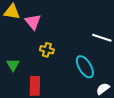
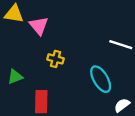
green triangle: (13, 65) -> (15, 77), turned 40

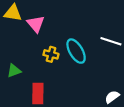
cyan ellipse: (101, 79) -> (76, 51), moved

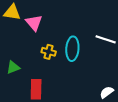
cyan ellipse: (76, 51) -> (72, 49), turned 35

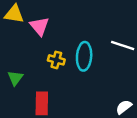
green triangle: (13, 67) -> (15, 78), turned -32

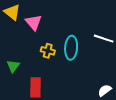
yellow triangle: (14, 14) -> (12, 12), turned 30

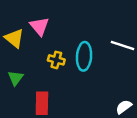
yellow triangle: (12, 12) -> (14, 38), moved

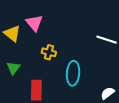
cyan ellipse: (84, 56) -> (73, 73), moved

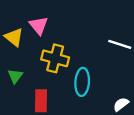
yellow cross: (49, 52) -> (55, 58), size x1.6

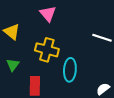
pink triangle: (39, 25) -> (48, 14), moved

